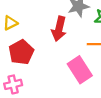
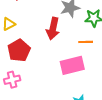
pink rectangle: (80, 70) -> (72, 65), turned -70

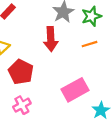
pink rectangle: (72, 65) -> (75, 90), moved

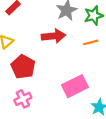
red arrow: (51, 39) -> (53, 36), turned -95

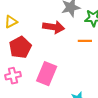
pink rectangle: (75, 86) -> (47, 74), moved, turned -55

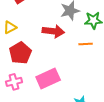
pink rectangle: (47, 74) -> (48, 79), turned 45

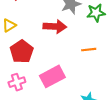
orange line: (86, 44) -> (89, 50), moved

